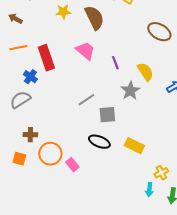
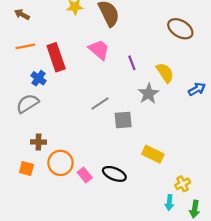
black ellipse: (99, 142) -> (114, 174), moved

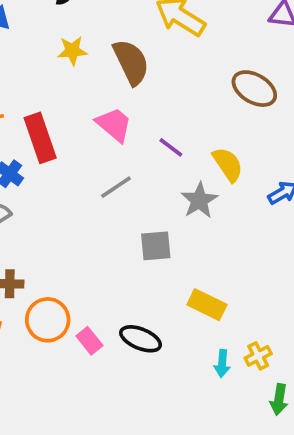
purple line: (132, 63) -> (171, 147), turned -32
gray line: (100, 104) -> (116, 187), moved
cyan arrow: (169, 202) -> (222, 363), moved

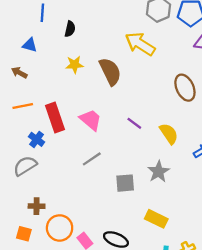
brown ellipse: (254, 89) -> (185, 88), turned 35
pink trapezoid: (114, 125) -> (91, 120), moved
gray line: (116, 187) -> (92, 159), moved
gray star: (199, 200) -> (159, 172), moved

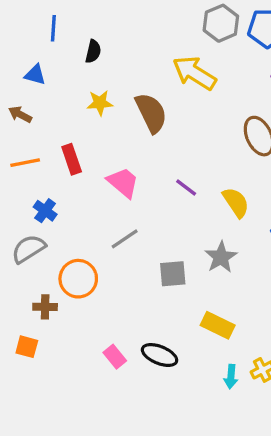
red rectangle: (55, 118) -> (72, 159), moved, size x0.7
orange circle: (60, 228) -> (78, 279), moved

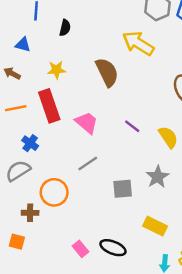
yellow star: (100, 103) -> (57, 70), moved
red rectangle: (72, 159) -> (49, 106), size x1.5

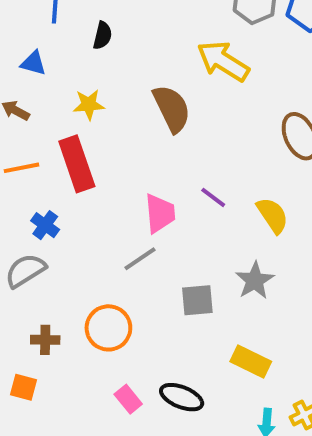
pink trapezoid: (87, 123) -> (160, 213), moved, turned 45
orange circle: (54, 192) -> (108, 328), moved

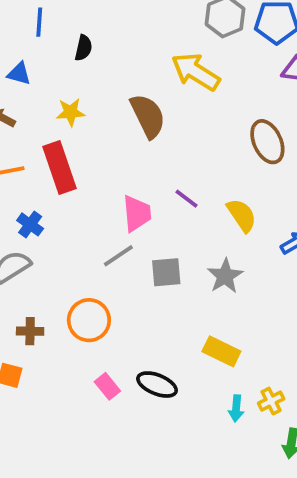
gray square: (197, 300) -> (166, 272), moved

